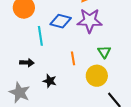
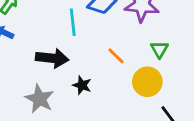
orange line: (73, 58) -> (116, 56), turned -40
black arrow: (27, 63) -> (52, 58), size x1.6

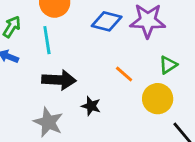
cyan line: (73, 22) -> (47, 40), moved
green triangle: (159, 49) -> (168, 65), turned 30

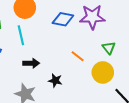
green triangle: (168, 65) -> (109, 48), turned -32
black arrow: (59, 80) -> (31, 63), size x0.7

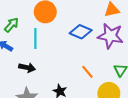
black arrow: (31, 63) -> (27, 68), moved

